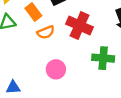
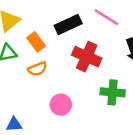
orange semicircle: (46, 32) -> (37, 69), moved

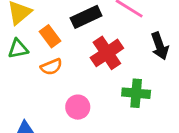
red cross: (87, 57) -> (107, 53), turned 32

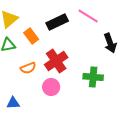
red cross: (107, 53) -> (56, 61), moved
orange semicircle: (51, 67) -> (28, 68), moved

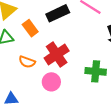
orange semicircle: (28, 68) -> (27, 62), turned 42

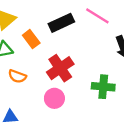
orange semicircle: (27, 62) -> (17, 76), moved

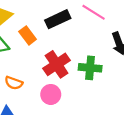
orange semicircle: (17, 76) -> (14, 83), moved
green cross: (103, 87) -> (90, 68), moved

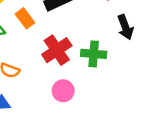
pink circle: (51, 94) -> (63, 91), moved

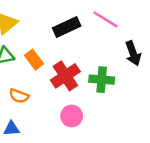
orange rectangle: (25, 18) -> (34, 60), moved

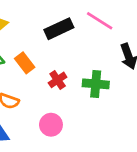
red cross: (65, 76) -> (58, 80), size x0.6
pink circle: (72, 116) -> (51, 125), moved

